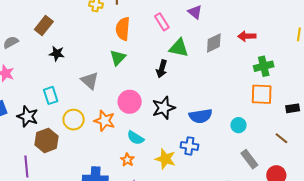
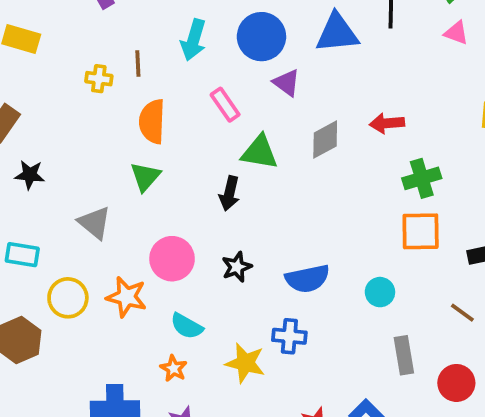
cyan rectangle: (51, 95) -> (22, 255), turned -60
black star: (164, 108) -> (237, 267), size x0.7
gray rectangle: (249, 159) -> (404, 355), turned 30

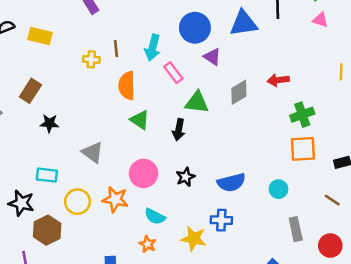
cyan arrow: (193, 40) -> (153, 48), moved
green triangle: (145, 177) -> (140, 120), moved, turned -35

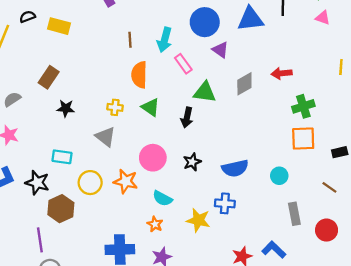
yellow cross: (91, 59) -> (115, 107), moved

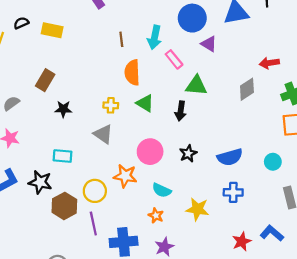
gray diamond: (244, 84) -> (247, 89), moved
yellow circle: (90, 183) -> (95, 191), moved
blue cross: (225, 203) -> (233, 192), moved
purple line: (40, 240) -> (93, 223), moved

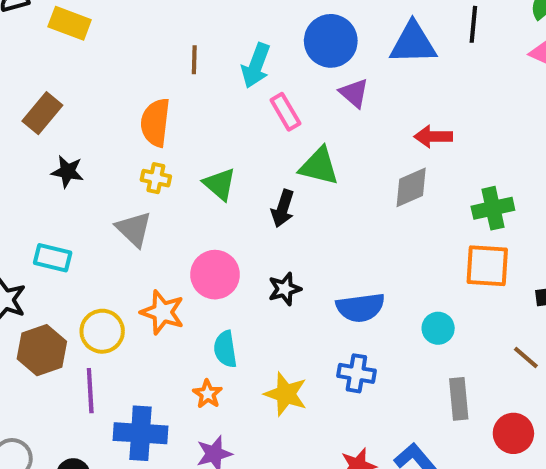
red arrow: (269, 63) -> (433, 136), moved
orange semicircle: (132, 72) -> (155, 123), moved
cyan semicircle: (162, 190) -> (225, 349), turned 48

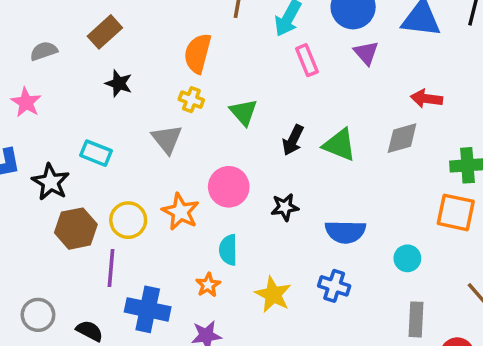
green triangle: (319, 166) -> (340, 145), moved

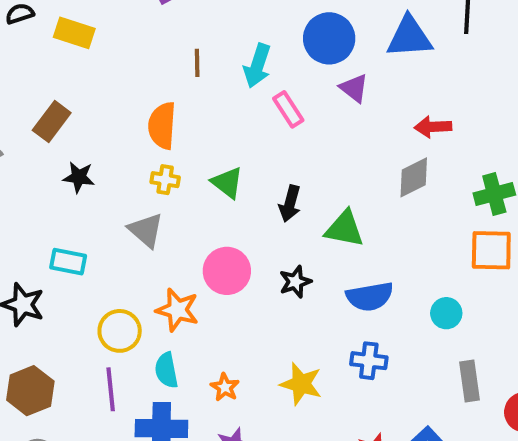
green triangle: (340, 145) -> (344, 229), moved
brown hexagon: (76, 229) -> (30, 391), moved
cyan semicircle: (228, 250) -> (166, 370), moved

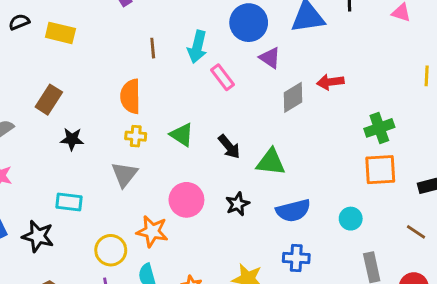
gray diamond: (414, 177) -> (293, 97), moved
black arrow: (290, 204) -> (229, 147), turned -50
gray triangle: (146, 230) -> (124, 174), turned 32

